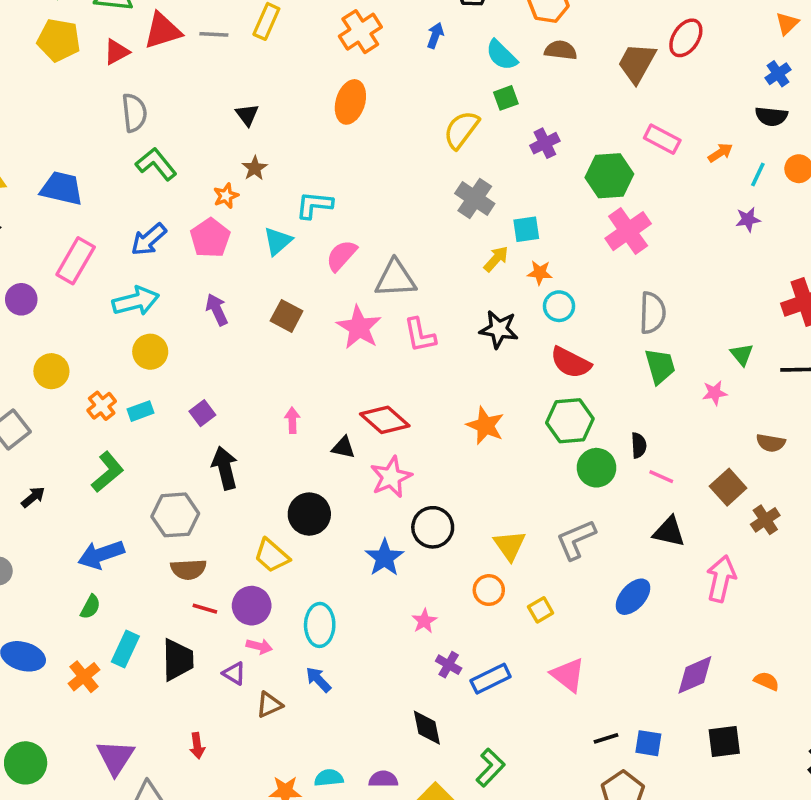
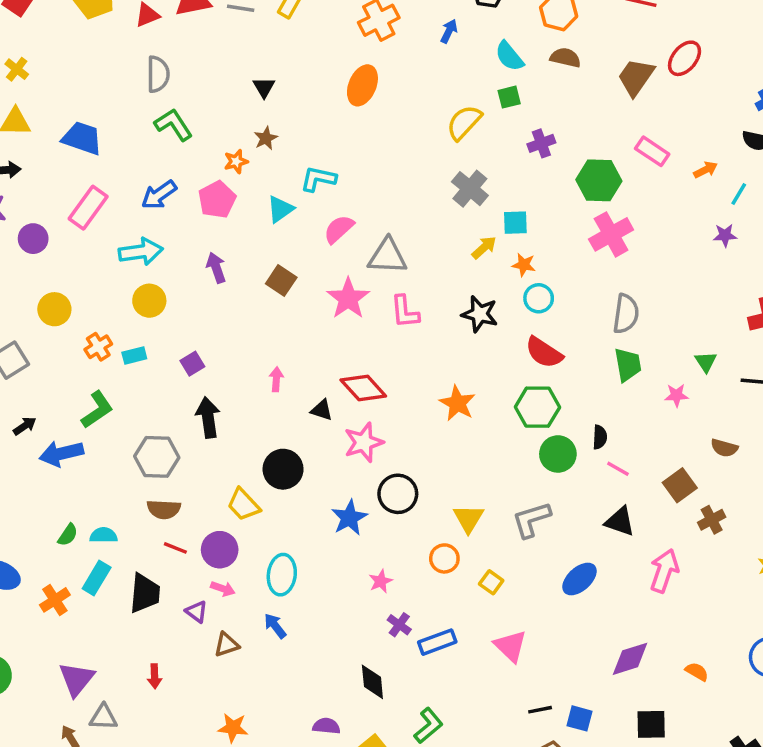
blue arrow: (101, 555) -> (61, 453), moved
yellow square: (541, 610) -> (491, 582), turned -30
cyan semicircle: (329, 778) -> (104, 535), moved

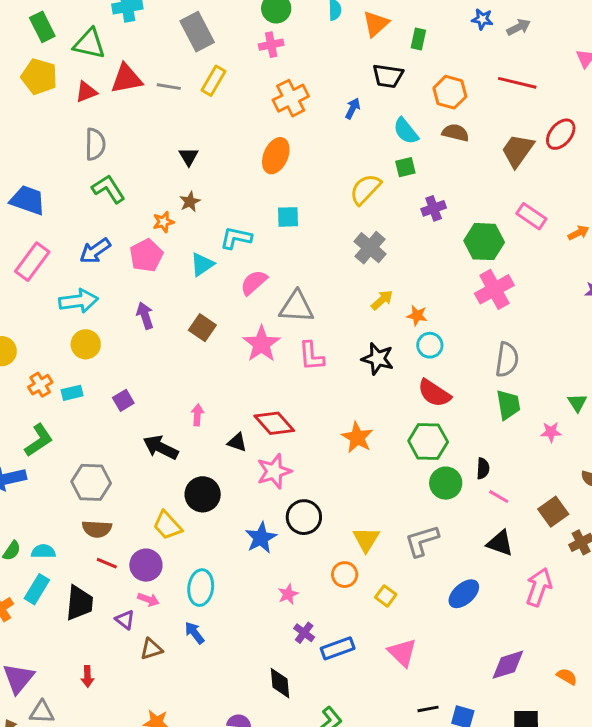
cyan square: (515, 223) -> (288, 217), moved
black arrow: (208, 418) -> (161, 447), moved, turned -56

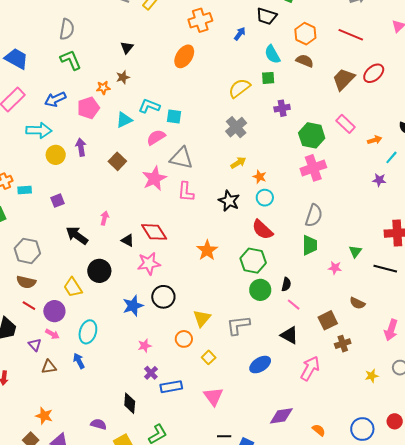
cyan square: (288, 217) -> (174, 117), moved
yellow circle: (86, 344) -> (56, 155), moved

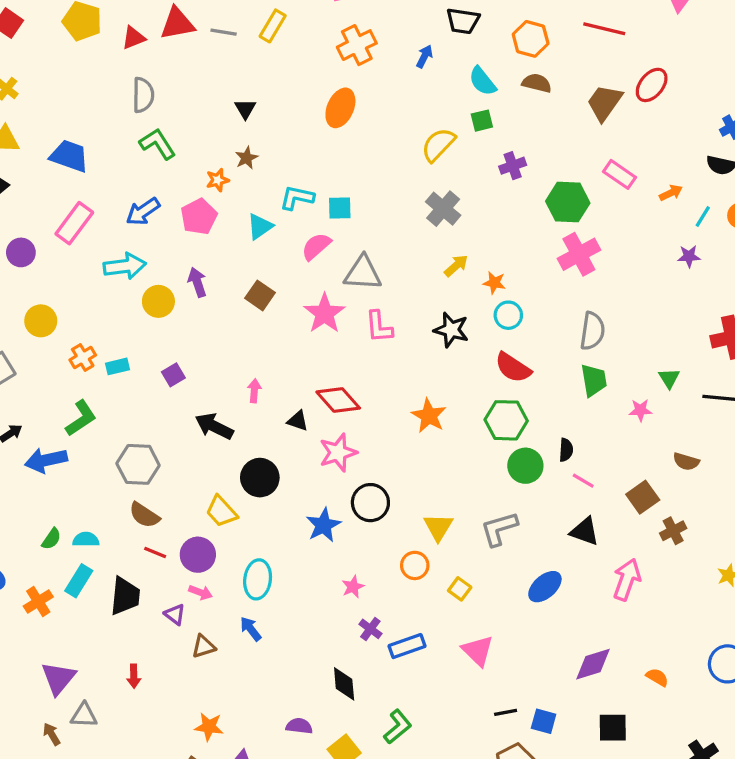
brown semicircle: (26, 282) -> (144, 515), turned 30

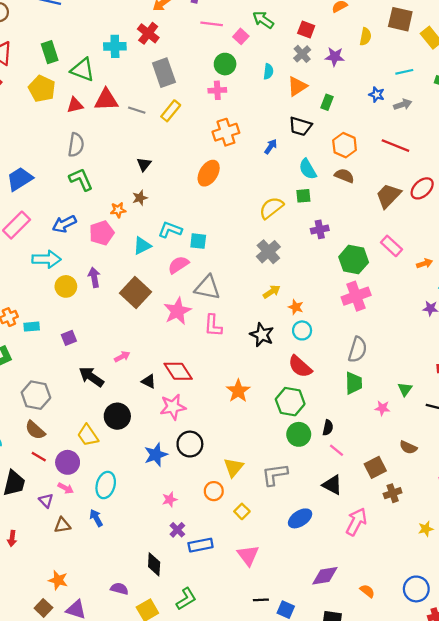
blue trapezoid: (69, 156) -> (20, 179), turned -60
brown square: (260, 295) -> (135, 292), size x1.5
pink arrow: (254, 391) -> (122, 357), turned 49

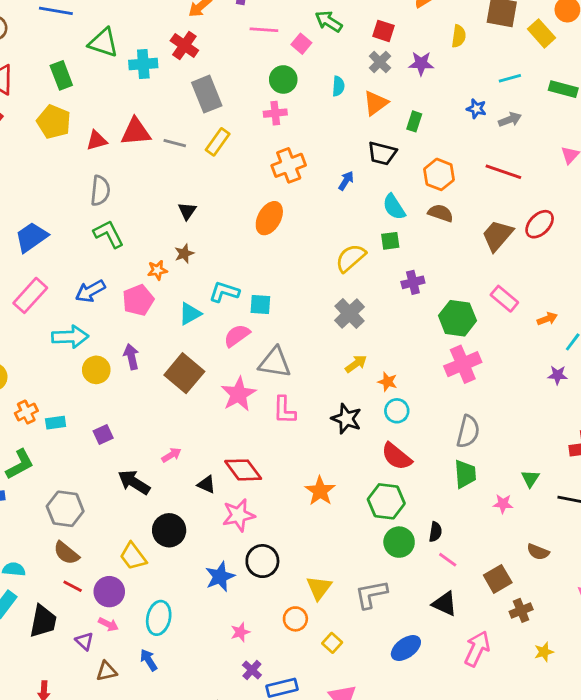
green triangle: (83, 70) -> (103, 43), moved
yellow star: (426, 529) -> (544, 652), moved

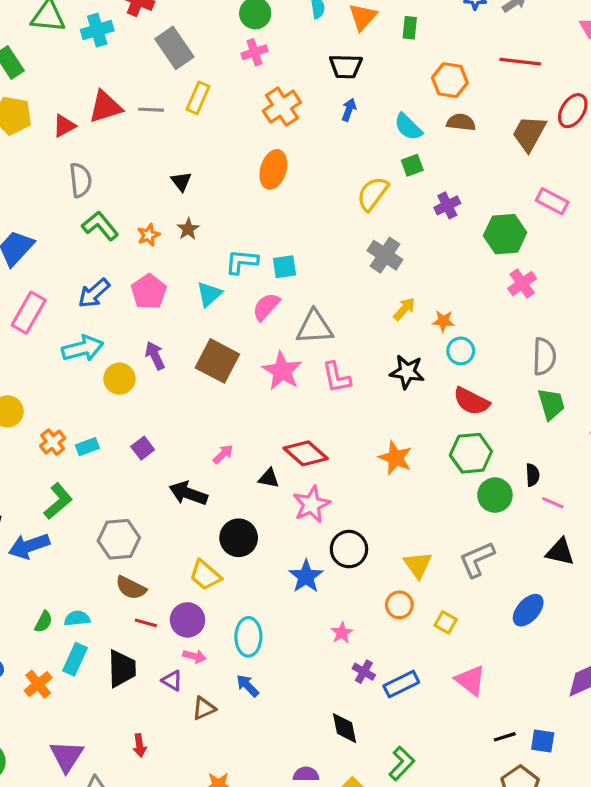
black trapezoid: (382, 153) -> (346, 66), moved
orange star: (157, 270) -> (149, 235), moved
pink cross: (463, 364) -> (522, 284), size x0.7

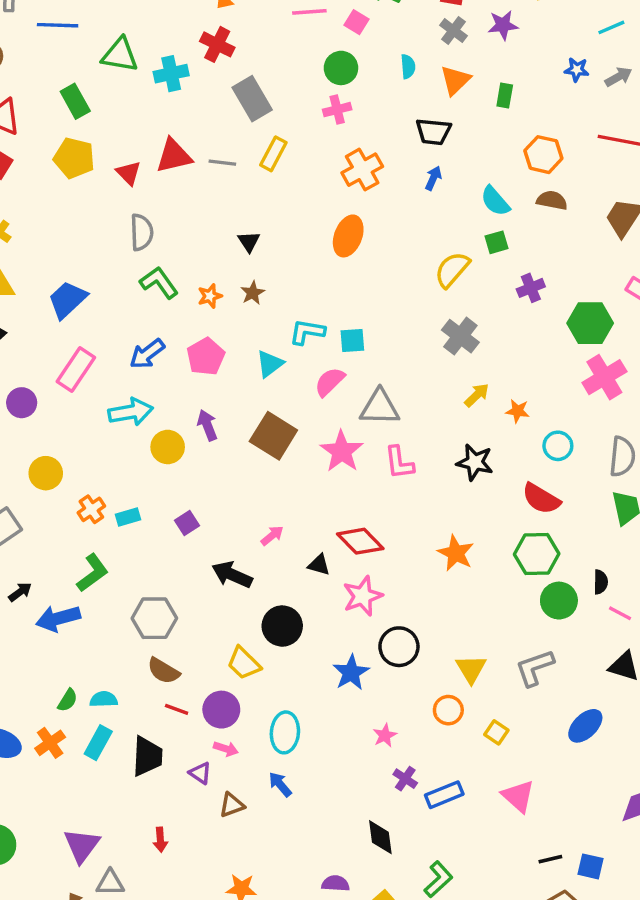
red triangle: (64, 126) -> (129, 173), turned -50
pink cross: (522, 284) -> (604, 377), size x1.4
cyan circle: (461, 351) -> (558, 446), moved
orange cross: (38, 684) -> (50, 743), moved

